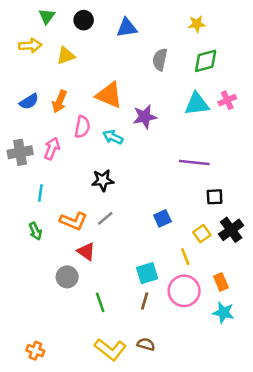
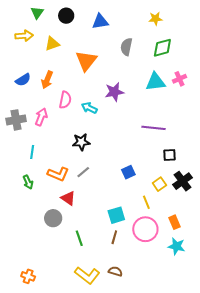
orange triangle: (109, 95) -> (86, 61), moved, turned 45

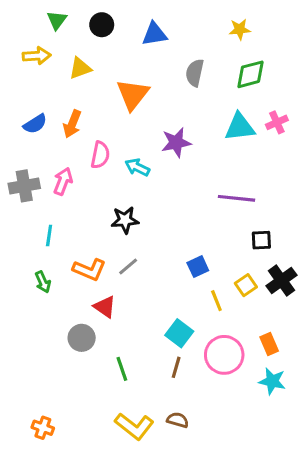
yellow line: (146, 202) -> (216, 301), moved
cyan square: (116, 215) -> (179, 333), turned -36

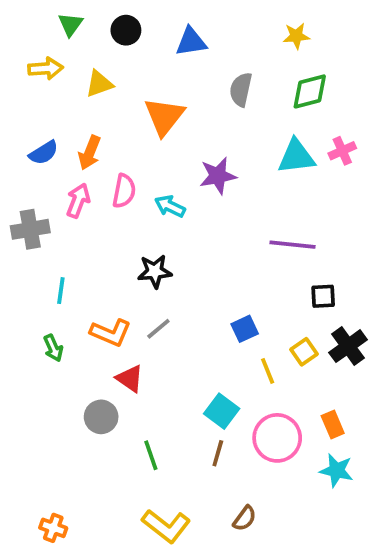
pink arrow: (63, 181) -> (78, 201), moved
brown semicircle: (178, 420) -> (245, 518), moved, turned 110

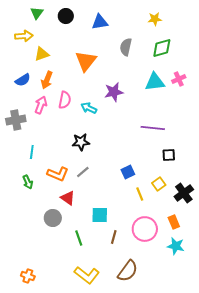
yellow triangle: (99, 84) -> (42, 54), moved
black cross: (348, 346) -> (184, 193), moved
cyan square: (222, 411) -> (100, 215), moved, turned -36
brown semicircle: (245, 518) -> (128, 271), size x1.6

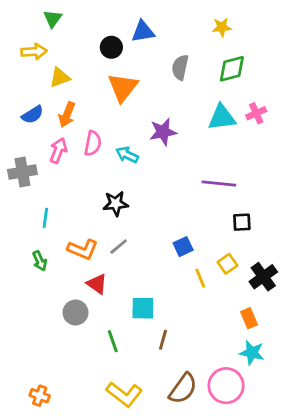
black circle: (66, 16) -> (111, 47), moved
pink circle: (145, 229) -> (226, 386), moved

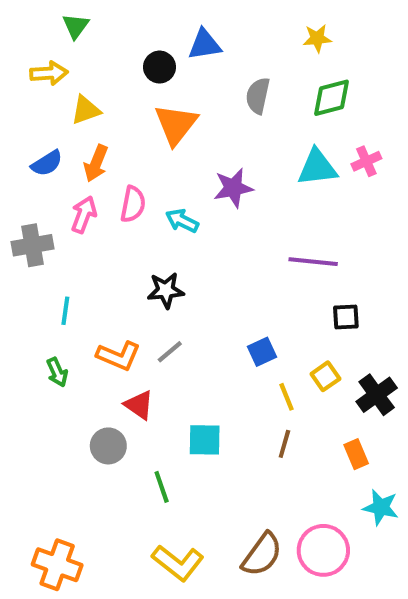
brown line: (163, 340) -> (284, 444), moved
cyan star: (252, 353) -> (381, 507), moved
orange cross: (40, 396) -> (57, 565), size x1.6

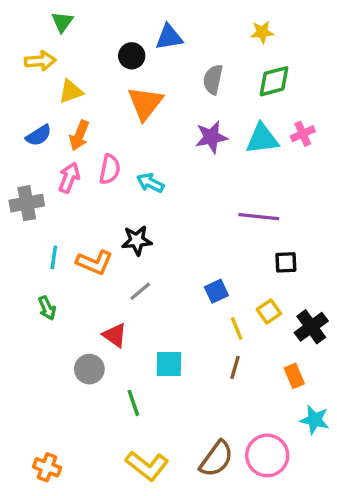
purple star: (233, 188) -> (211, 137), moved
orange L-shape: (119, 356) -> (94, 262), moved
orange cross: (57, 565) -> (47, 467), size x0.7

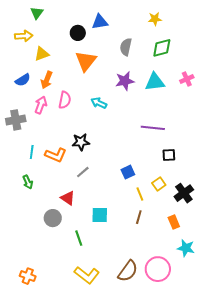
pink cross: (303, 134) -> (187, 79), moved
cyan arrow: (150, 183) -> (99, 103), moved

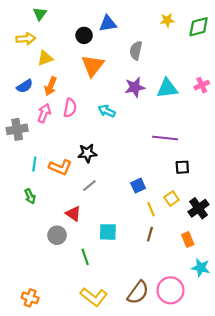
green diamond: (162, 48) -> (199, 27), moved

